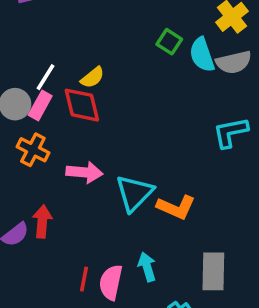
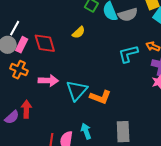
white line: (45, 77) -> (15, 28), moved
yellow semicircle: (92, 77) -> (79, 32), moved

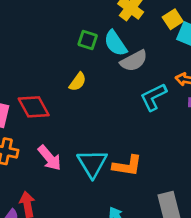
gray semicircle: (128, 15) -> (134, 61), moved
pink arrow: (48, 81) -> (50, 158), turned 60

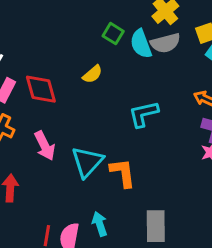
gray semicircle: (134, 61) -> (165, 43), moved
cyan L-shape: (153, 97) -> (143, 114), moved
orange L-shape: (127, 166) -> (123, 173), turned -120

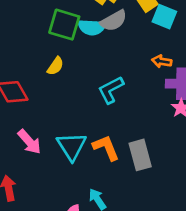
green square: (113, 34) -> (64, 25), size x1.6
cyan semicircle: (141, 44) -> (92, 27), turned -52
gray rectangle: (156, 226) -> (140, 155), moved

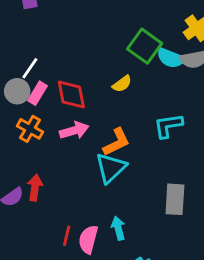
pink arrow: (29, 142) -> (74, 130), moved, turned -84
orange L-shape: (106, 148) -> (117, 142), moved, turned 68

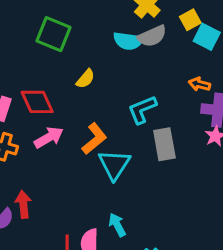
green square: (145, 46) -> (54, 34), moved
cyan triangle: (111, 168) -> (114, 165), moved
gray rectangle: (175, 199) -> (164, 144), moved

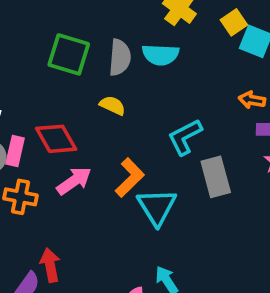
gray semicircle: (152, 36) -> (120, 57), moved, turned -56
yellow semicircle: (86, 79) -> (113, 105), turned -100

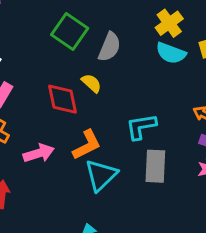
cyan semicircle: (161, 55) -> (171, 53), moved
red diamond: (56, 139) -> (63, 99), moved
pink arrow: (74, 181) -> (39, 153), moved

